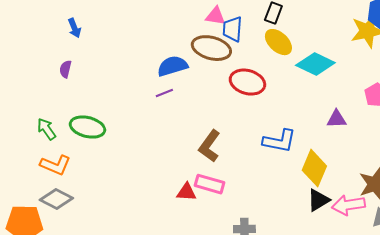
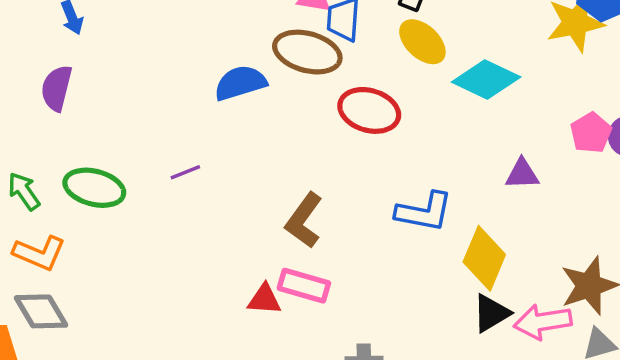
purple semicircle: (65, 69) -> (56, 88), size x1.5
purple line: (164, 93) -> (185, 172), moved
gray diamond: (56, 199) -> (41, 311), turned 32

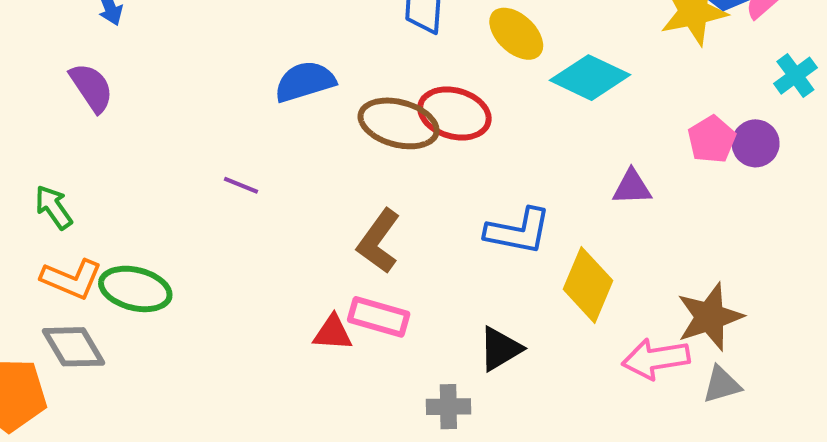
brown ellipse: (307, 52) -> (399, 123), moved
purple semicircle: (56, 88) -> (91, 88), turned 132
purple line: (185, 172) -> (241, 185), turned 44
green ellipse: (94, 188) -> (135, 289), moved
black triangle: (491, 313) -> (500, 349), moved

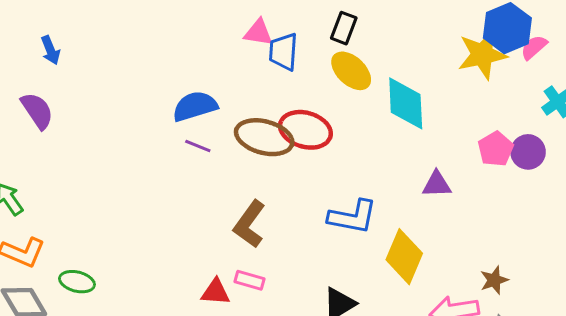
cyan diamond: (590, 78) -> (406, 103), turned 62
purple line: (241, 185) -> (198, 146), moved
green ellipse: (135, 289) -> (77, 282), moved, size x0.7
pink rectangle: (379, 317) -> (249, 280), size x0.7
brown star: (710, 317) -> (494, 280), size x0.6

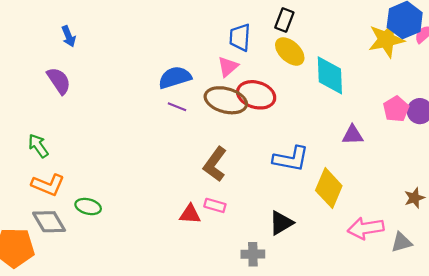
pink triangle: (258, 33) -> (228, 67), moved, turned -50
brown star: (494, 280) -> (414, 198), moved

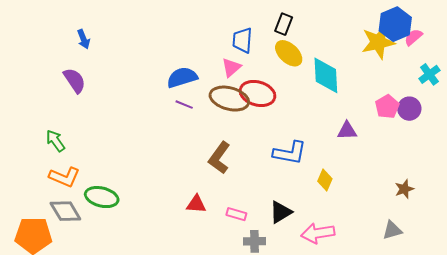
yellow diamond: (329, 188) -> (325, 180), size x0.6
pink rectangle: (215, 205) -> (236, 214), moved
green ellipse: (88, 207) -> (102, 197), size x1.4
pink arrow: (366, 228) -> (318, 233), moved

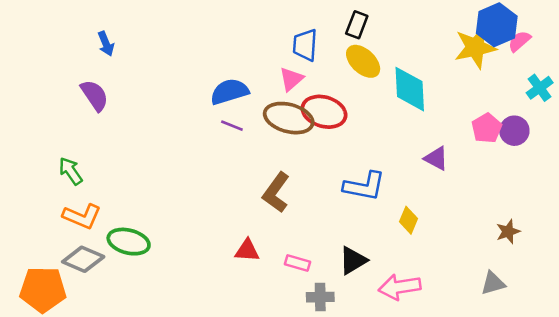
purple triangle: (347, 131) -> (436, 158), turned 30
gray diamond: (65, 211) -> (83, 259), turned -36

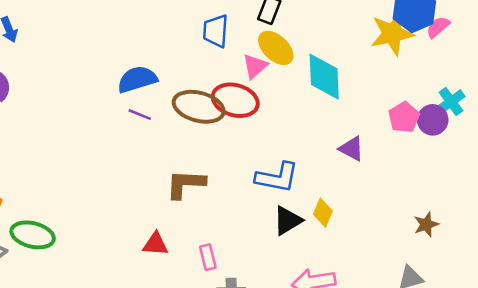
pink triangle: (291, 79) -> (255, 66), moved
cyan cross: (540, 88) -> (451, 102), moved
brown L-shape: (276, 192) -> (186, 184), turned 57
black triangle: (353, 261) -> (288, 221), moved
pink rectangle: (298, 263) -> (208, 257), turned 60

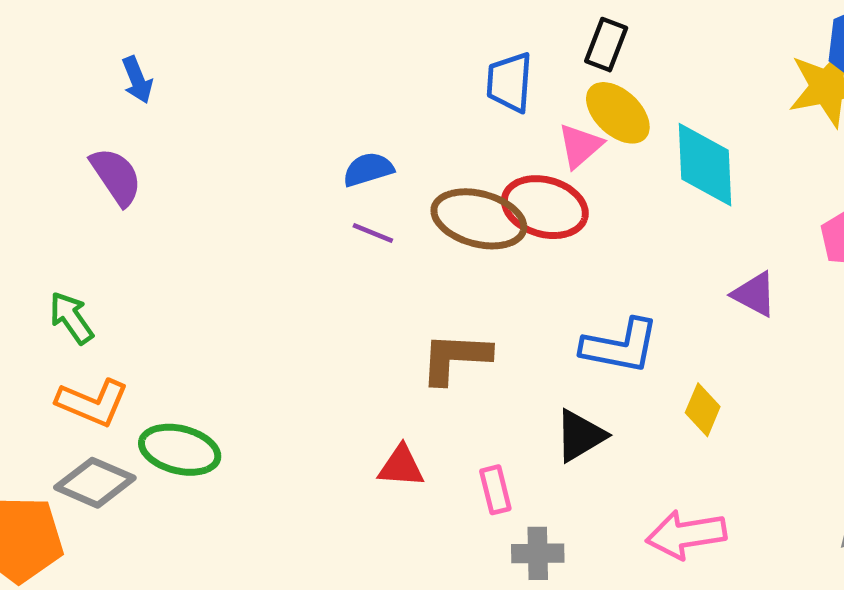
blue semicircle: (137, 79) -> (368, 169), size x0.7
black triangle: (288, 221) -> (580, 436), moved

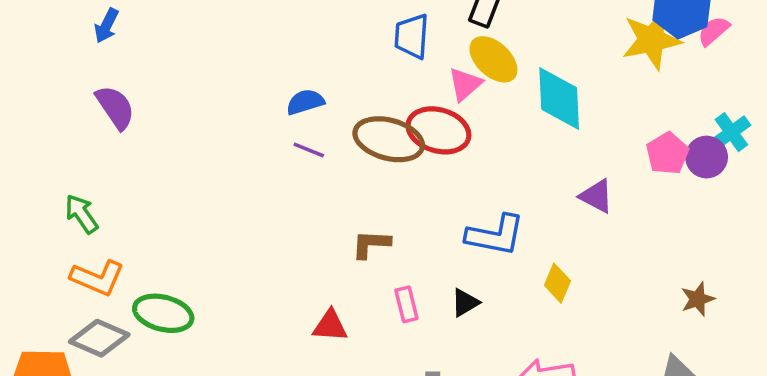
blue arrow: (137, 80) -> (106, 26), moved, turned 48
brown L-shape: (455, 358) -> (371, 244), size x0.7
black triangle: (580, 436) -> (465, 303), size x0.7
pink rectangle: (495, 490) -> (406, 304), moved

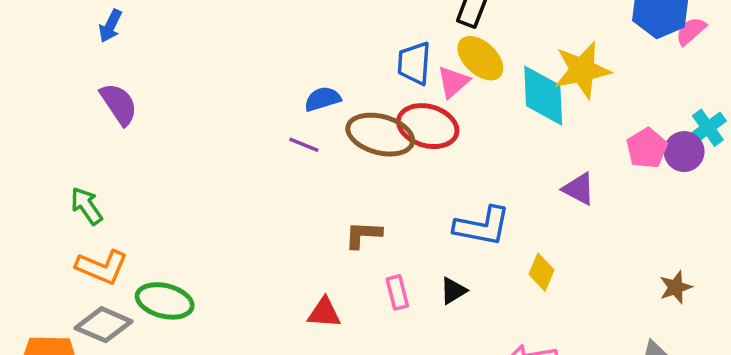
blue trapezoid: (412, 36) -> (414, 63), moved
yellow star: (652, 40) -> (582, 70), moved
blue semicircle: (305, 102) -> (323, 99), moved

